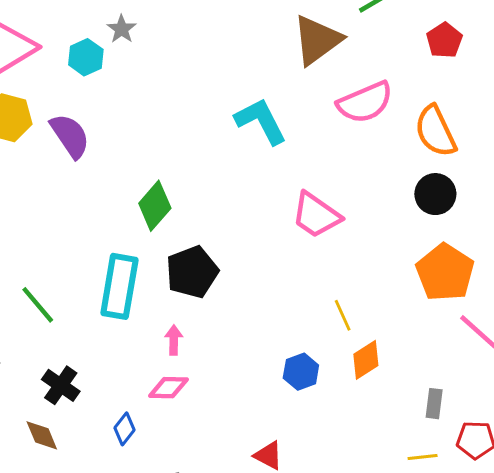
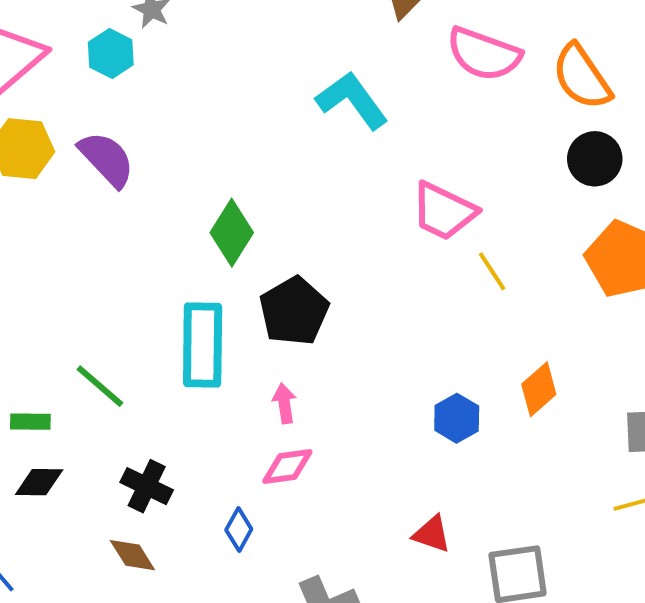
pink semicircle: (365, 102) -> (484, 54), turned 52
yellow line: (343, 315) -> (492, 271), moved

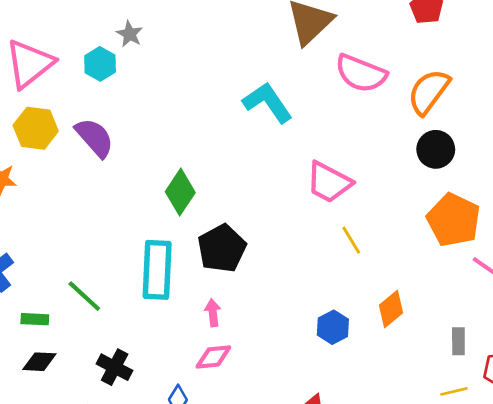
orange semicircle: (582, 77) -> (429, 92), turned 69
yellow line: (492, 271) -> (351, 240), moved

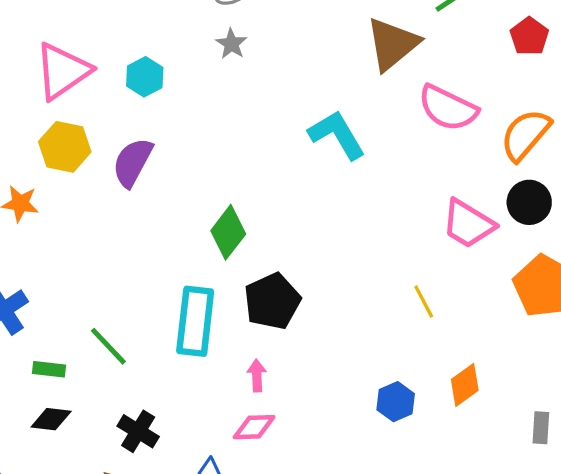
gray star: (130, 34) -> (231, 44), moved
purple semicircle: (95, 138) -> (133, 162), turned -114
pink trapezoid: (329, 182) -> (468, 224), moved

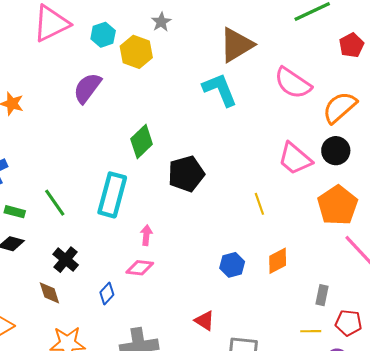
brown triangle: (393, 44) -> (237, 45), moved
yellow hexagon: (65, 147) -> (136, 52), moved
black pentagon: (272, 301) -> (186, 174), moved

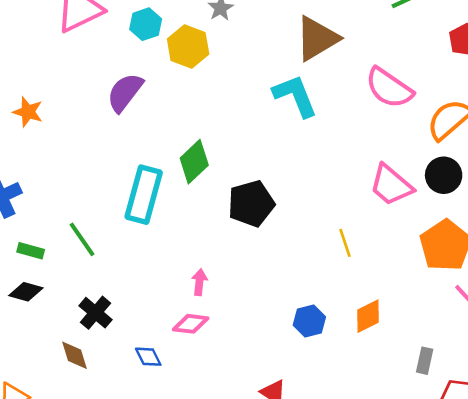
cyan rectangle: (112, 195) -> (144, 195), moved
blue diamond: (107, 293) -> (148, 357), turned -70

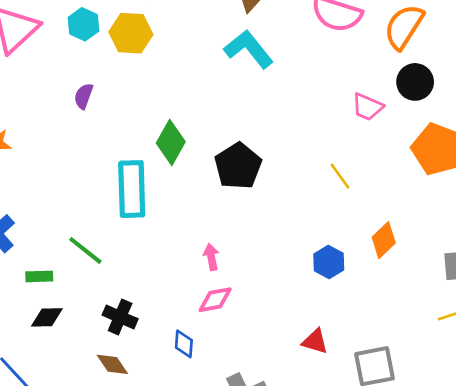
purple semicircle: (125, 92) -> (84, 96), size x0.6
pink trapezoid: (391, 185) -> (367, 107), size x0.7
blue diamond: (148, 357) -> (184, 344), turned 48

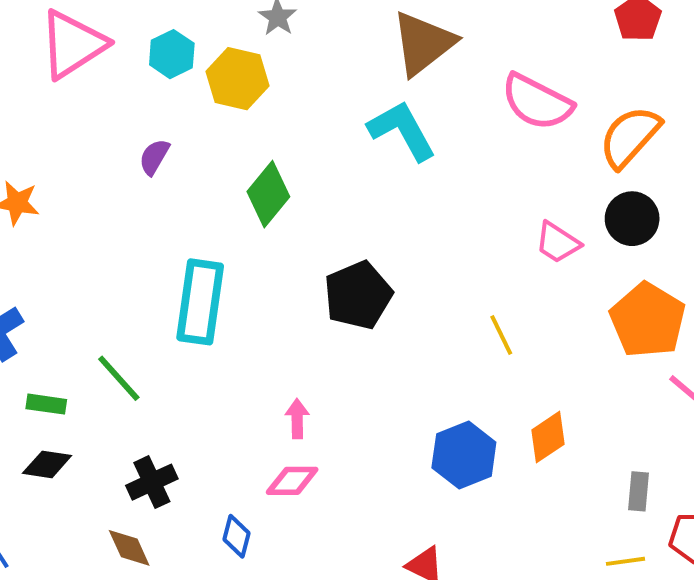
green diamond: (171, 142) -> (268, 194), moved
blue hexagon: (329, 262) -> (464, 455), size x1.4
black cross: (120, 317) -> (152, 482), turned 32

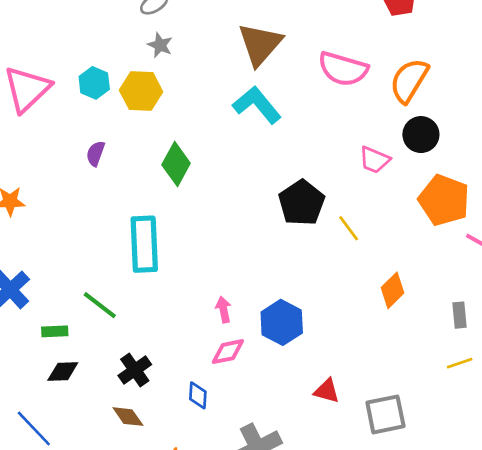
black pentagon: (358, 295) -> (302, 203), moved
blue hexagon: (464, 455) -> (282, 322), moved

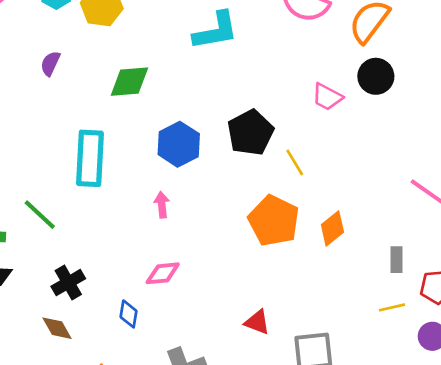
cyan L-shape: (257, 105) -> (216, 31), turned 114
green diamond: (176, 164) -> (129, 82), turned 51
orange pentagon: (444, 200) -> (274, 221), moved
pink arrow: (223, 310) -> (162, 205), moved
blue hexagon: (282, 322) -> (179, 144), moved

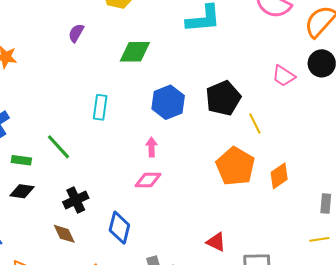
cyan rectangle: (90, 158) -> (100, 107), size x0.6
pink diamond: (163, 273) -> (148, 180), moved
blue diamond: (129, 314) -> (119, 228), size x1.5

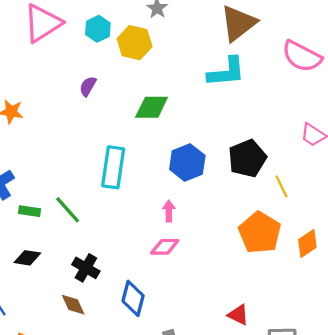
cyan rectangle: (100, 107) -> (113, 167), size x1.5
green rectangle: (21, 160) -> (30, 211), moved
black cross: (76, 200) -> (86, 268), turned -35

